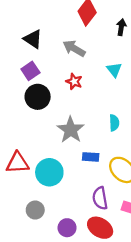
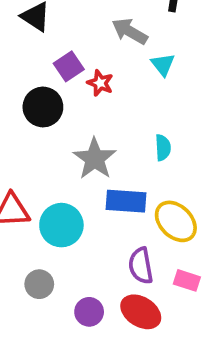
gray arrow: (74, 48) -> (130, 31), moved
purple square: (30, 71) -> (69, 66), moved
blue rectangle: (91, 157) -> (126, 201), size x1.5

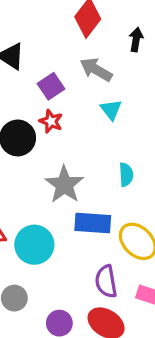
cyan triangle: (163, 65) -> (111, 110), moved
purple square: (69, 66) -> (51, 86), moved
red star: (100, 83) -> (51, 121), moved

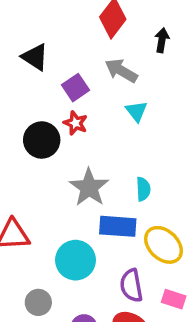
cyan semicircle: (126, 175) -> (143, 189), moved
cyan circle: (34, 245) -> (76, 260), moved

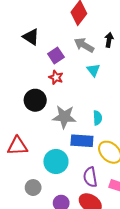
black arrow: (162, 40) -> (109, 40), moved
black circle: (42, 140) -> (35, 100), moved
gray star: (89, 187) -> (64, 117), turned -30

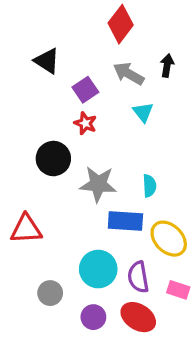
cyan circle: (56, 162) -> (98, 269), moved

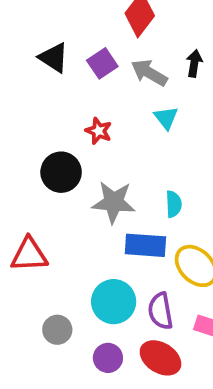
purple square: (85, 90) -> (102, 63), moved

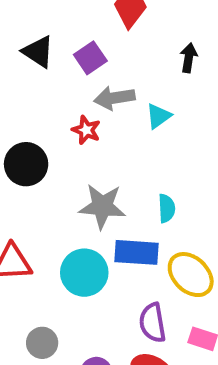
gray arrow: (149, 73) -> (114, 98), moved, turned -39
cyan triangle: (166, 118) -> (159, 116), turned 32
black circle: (61, 172) -> (26, 164), moved
cyan circle: (114, 302) -> (84, 273), moved

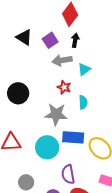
black arrow: (189, 58) -> (75, 40), moved
red star: (86, 130) -> (64, 87), moved
cyan semicircle: (167, 208) -> (83, 102), moved
purple semicircle: (153, 323) -> (68, 174), moved

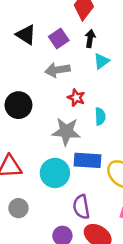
gray arrow: (62, 60) -> (57, 70), moved
cyan triangle: (84, 69) -> (101, 61), moved
gray circle: (26, 182) -> (18, 208), moved

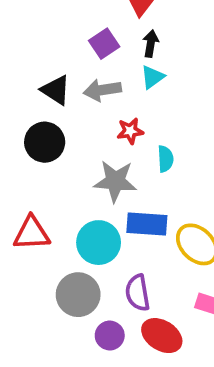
black triangle: (26, 35) -> (56, 90), moved
cyan triangle: (101, 61) -> (152, 77), moved
red star: (76, 98) -> (130, 131), turned -30
gray circle: (18, 208) -> (78, 295), moved, size x1.5

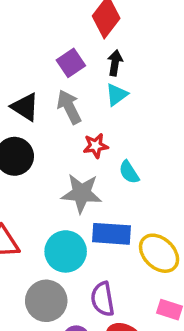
gray arrow: (102, 90) -> (69, 107), turned 72
cyan semicircle: (165, 159) -> (129, 172), turned 150

